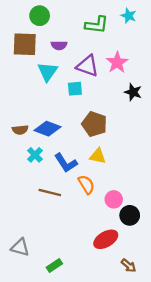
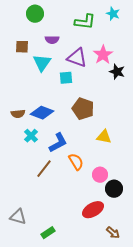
brown square: (25, 44) -> (22, 47), moved, size x0.6
black star: (133, 92) -> (117, 72), moved
yellow triangle: (98, 156) -> (104, 137), moved
blue L-shape: (66, 163) -> (58, 143), turned -85
brown line: (50, 193) -> (44, 169), turned -66

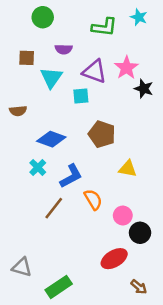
brown semicircle: (18, 114) -> (18, 111), moved
green rectangle: (48, 233) -> (59, 287), size x1.5

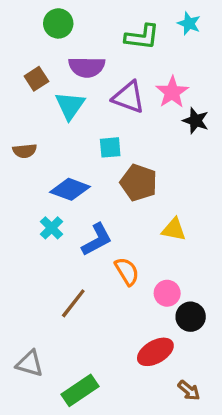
purple semicircle: (64, 49) -> (87, 67), size x1.5
brown square: (27, 58) -> (36, 79), turned -35
cyan square: (81, 96) -> (110, 147), moved
brown line: (54, 208) -> (73, 303), moved

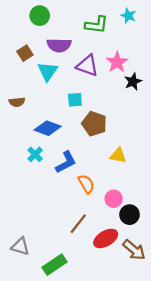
black star: (196, 121) -> (133, 82), turned 30
brown line: (73, 303) -> (78, 224), moved
brown arrow: (189, 390) -> (134, 250), moved, size x1.5

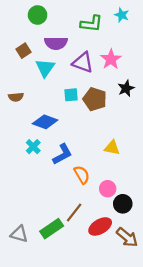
black star: (133, 82) -> (126, 88), moved
brown pentagon: (94, 124) -> (95, 99), moved
green rectangle: (54, 265) -> (52, 229), moved

